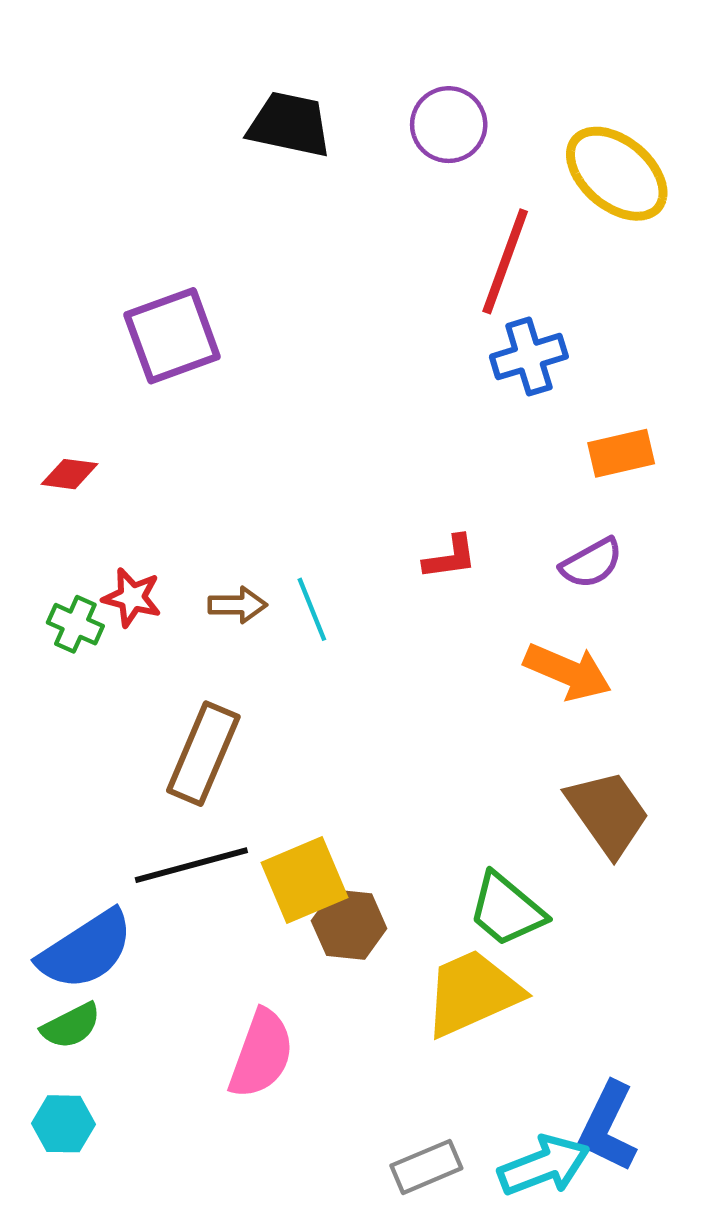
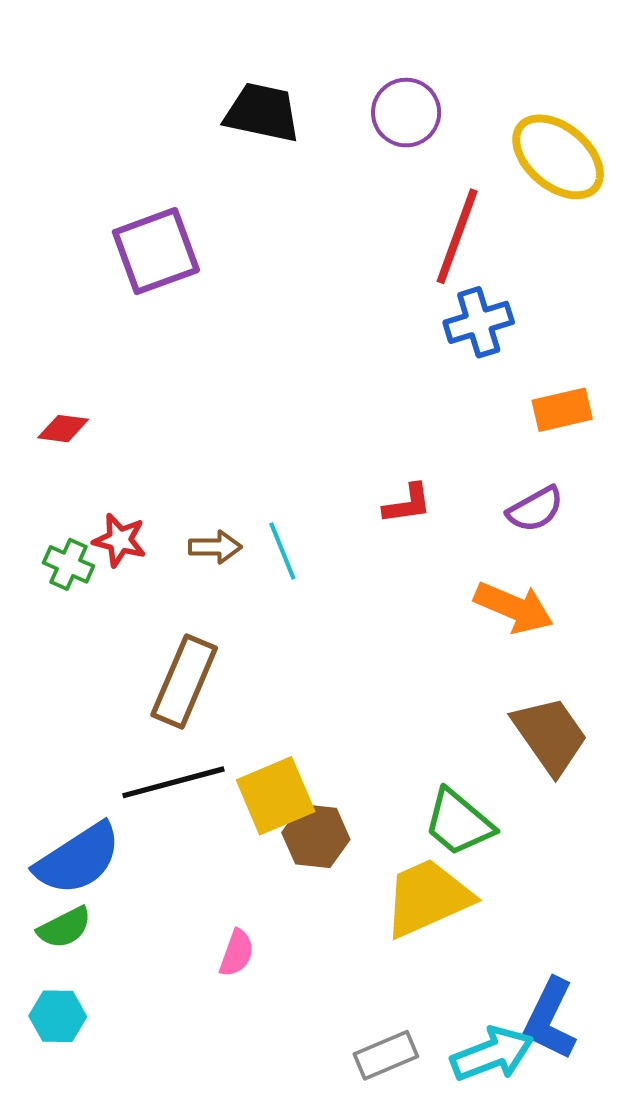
purple square: (172, 336) -> (156, 251), moved
pink semicircle: (261, 1054) -> (237, 953), size x0.6

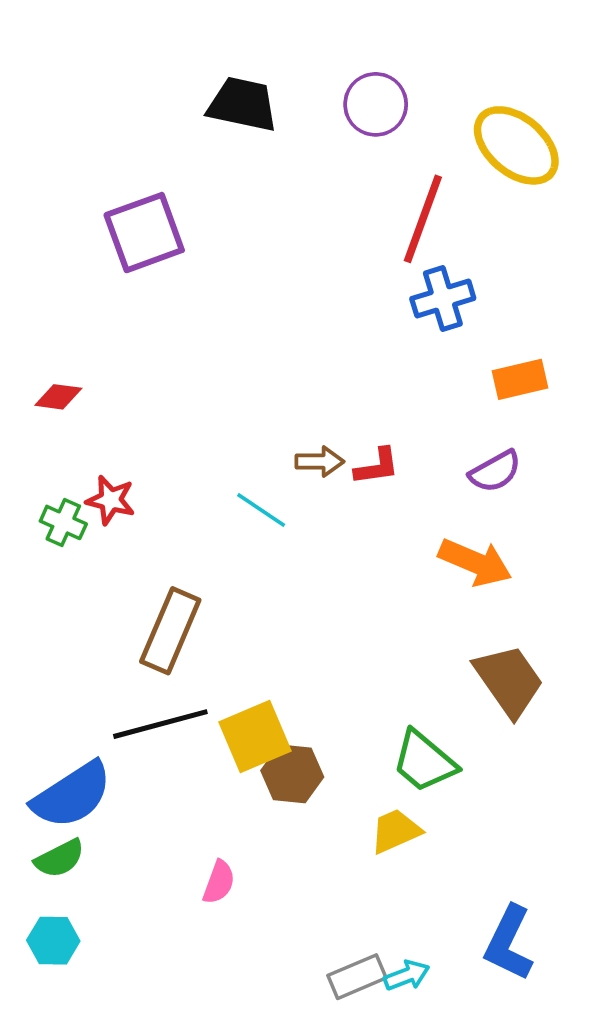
brown arrow: (215, 547) -> (320, 462), moved
cyan line: (282, 551) -> (261, 510), turned -34
yellow trapezoid: (428, 898) -> (396, 831), size x0.6
cyan arrow: (492, 1054) -> (407, 975), moved, size x0.6

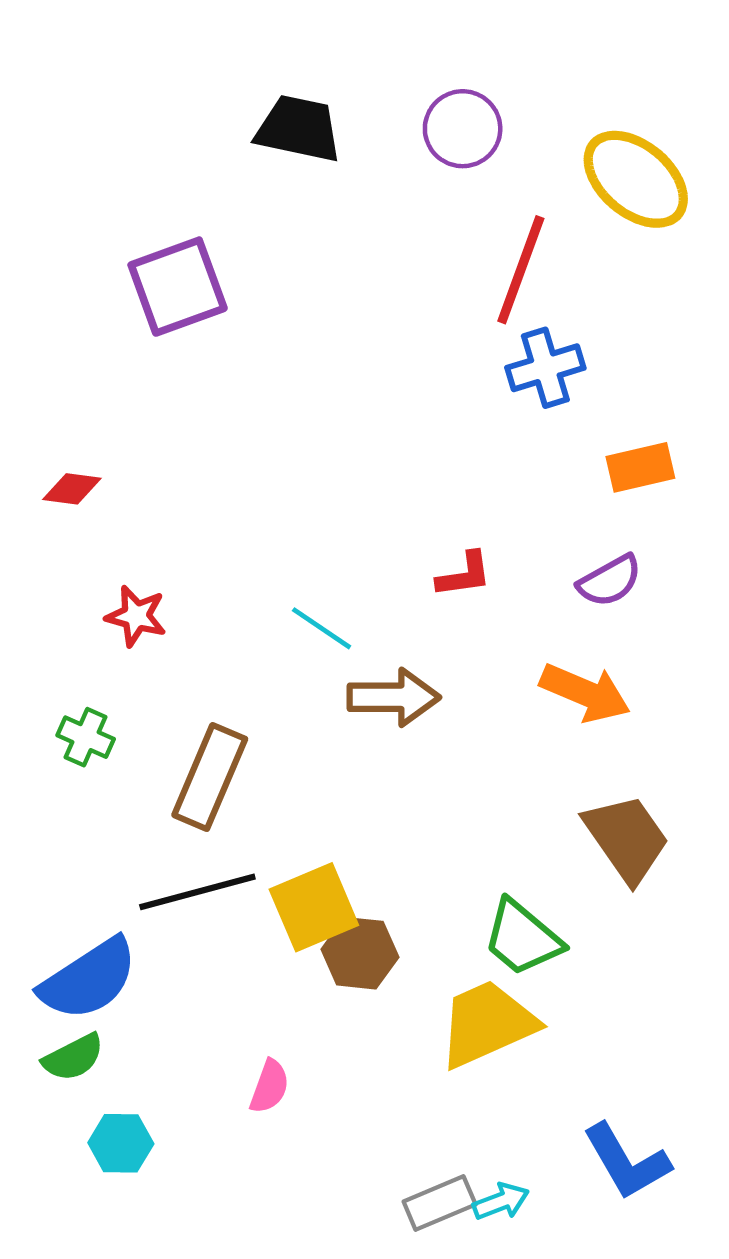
brown arrow: (320, 462) -> (394, 697), moved, size x1.5
green cross: (63, 522) -> (86, 737), moved
yellow trapezoid: (396, 831) -> (487, 1024), size x1.6
cyan hexagon: (53, 941) -> (121, 1143), moved
blue L-shape: (509, 943) -> (627, 1162), turned -56

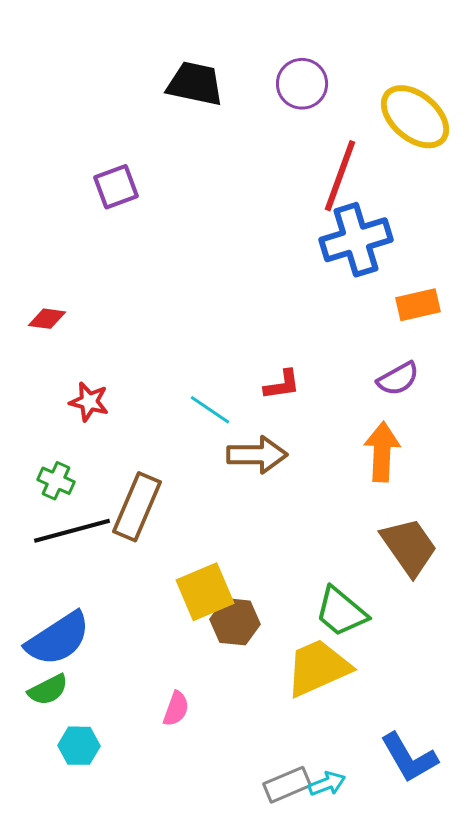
purple square: (178, 287) -> (116, 187), size x0.7
blue cross: (545, 368) -> (356, 240), size x1.4
red L-shape: (464, 575) -> (282, 385), moved
orange arrow: (585, 693) -> (382, 452), turned -110
black line: (197, 892) -> (72, 531), moved

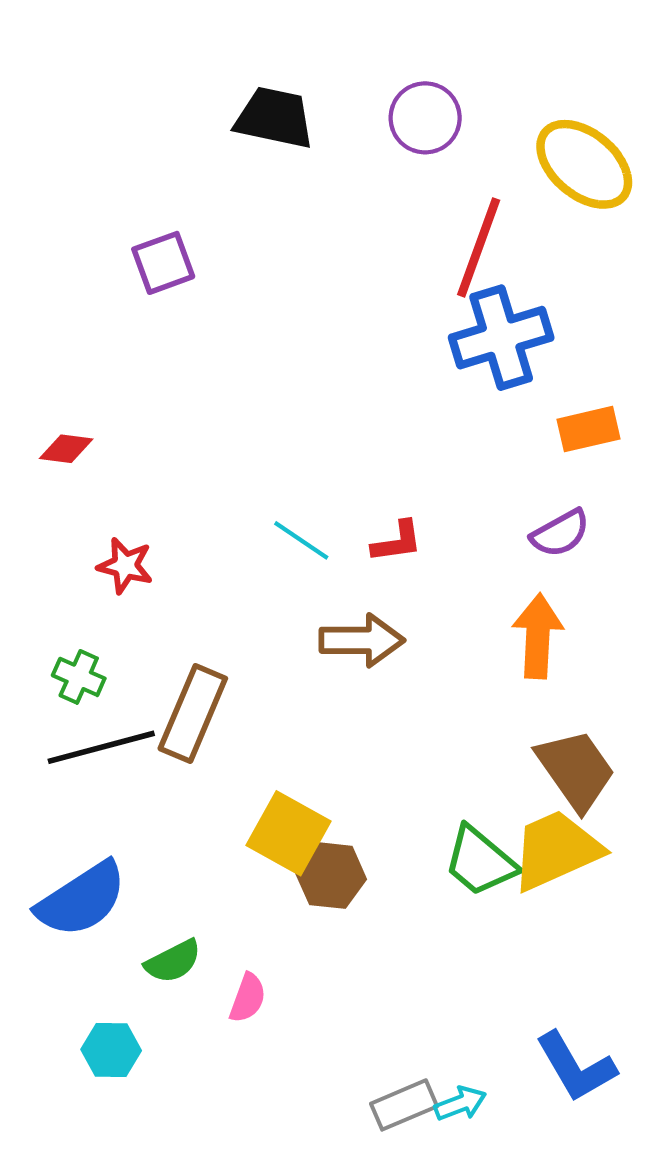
cyan line: (210, 410) -> (301, 540), moved
yellow square: (205, 592) -> (289, 833), turned -38
yellow trapezoid: (318, 668) -> (556, 850), moved
green semicircle: (48, 690) -> (173, 961), moved

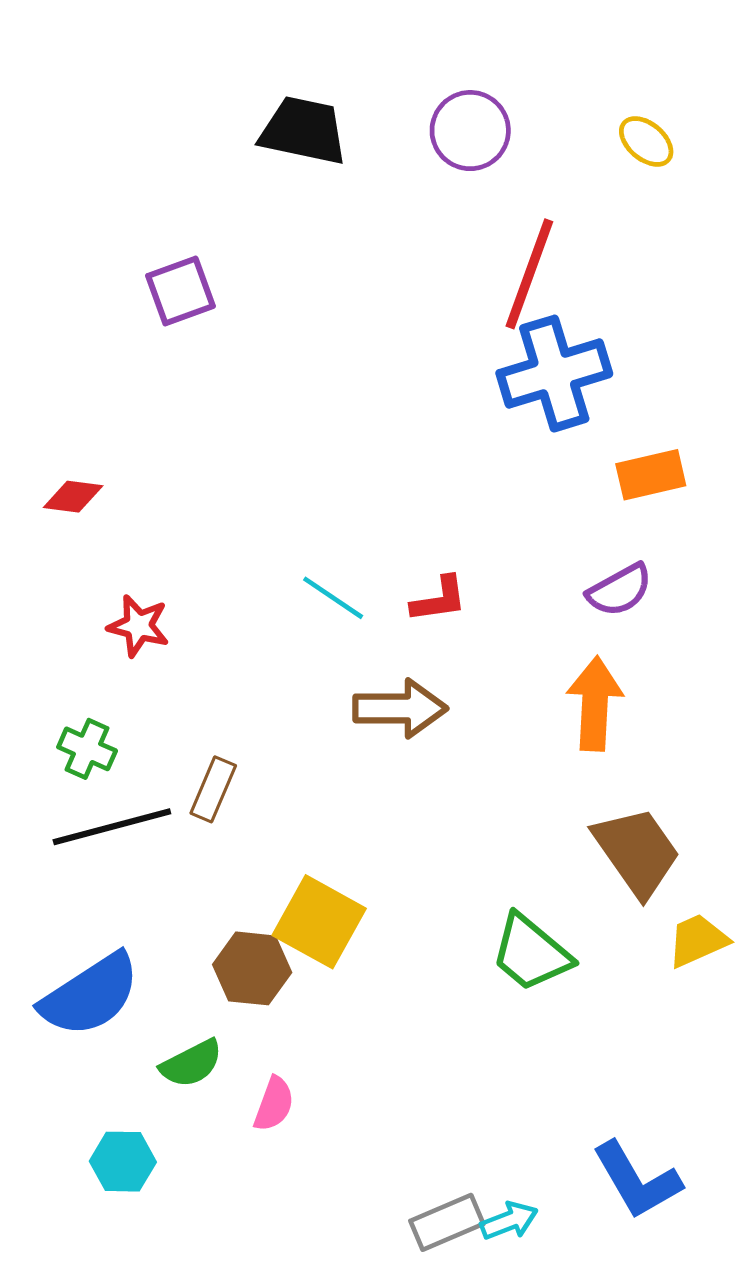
yellow ellipse: (584, 164) -> (646, 141), moved, size x0.5
brown rectangle: (193, 714) -> (213, 789), size x0.6
yellow trapezoid: (556, 850) -> (698, 940), moved, size x0.6
brown hexagon: (331, 875) -> (252, 968), moved

